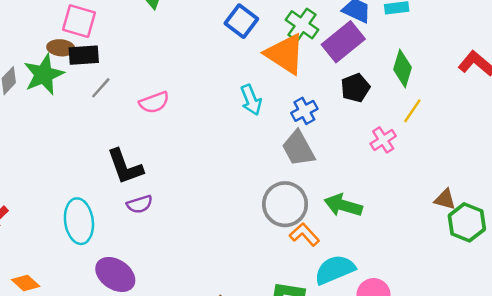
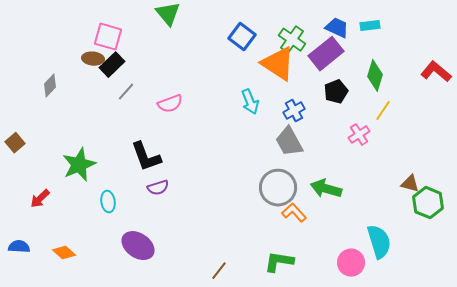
black rectangle: (84, 55) -> (112, 65), turned -40
green star: (44, 74) -> (79, 165), moved
cyan ellipse: (79, 221) -> (108, 202), size x0.6
cyan semicircle: (335, 270) -> (379, 242), moved, turned 96

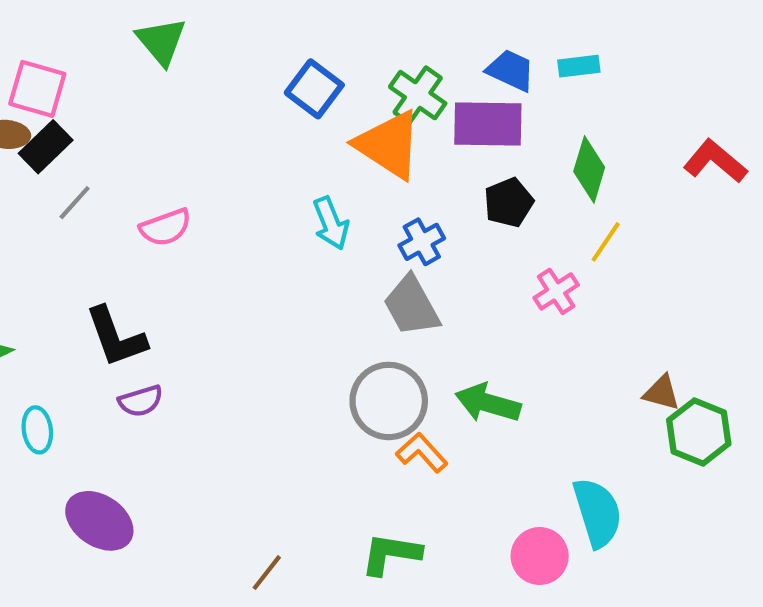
purple rectangle: (326, 54) -> (488, 124), turned 40

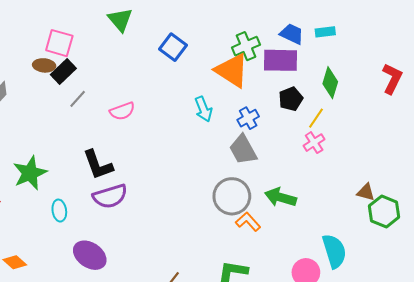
blue square: (314, 89) -> (173, 47), moved
green cross: (418, 95) -> (246, 46), turned 32
red L-shape: (715, 161) -> (392, 79), turned 76
yellow line: (606, 242) -> (316, 118), moved
purple semicircle: (141, 401) -> (110, 196), size x1.6

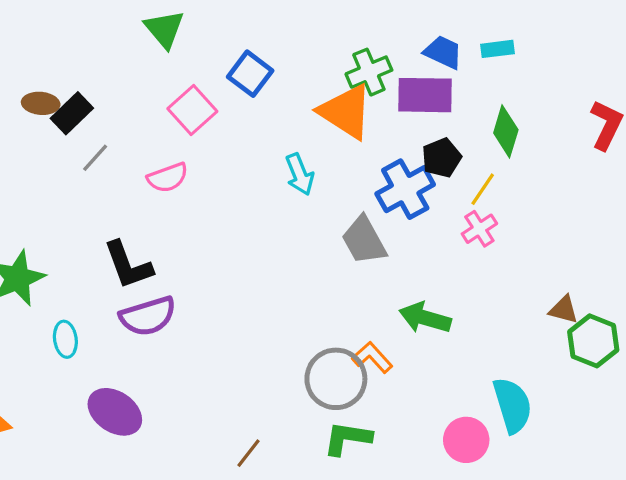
pink square: (59, 43) -> (192, 110), moved, turned 32
blue cross: (248, 118) -> (405, 189), moved, size x1.6
gray circle: (232, 196) -> (336, 379), moved

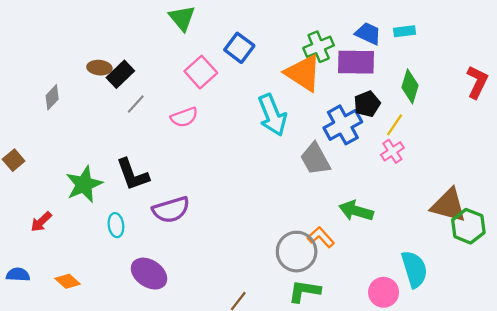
cyan arrow: (300, 174) -> (272, 115), size x1.5
black L-shape: (128, 265) -> (132, 174), moved
brown triangle: (564, 310) -> (449, 205), size x1.8

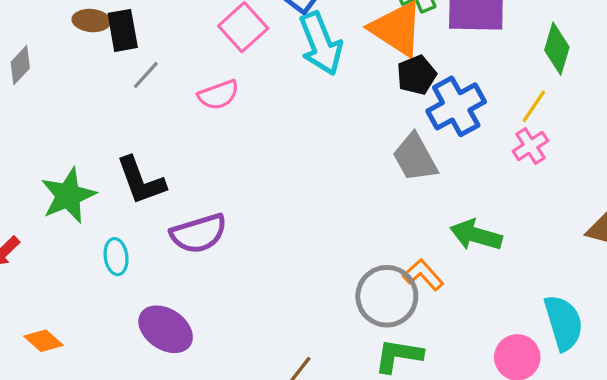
black rectangle: (120, 74) -> (123, 30), turned -56
black pentagon: (367, 104) -> (417, 75), moved
cyan arrow: (272, 115) -> (321, 44), moved

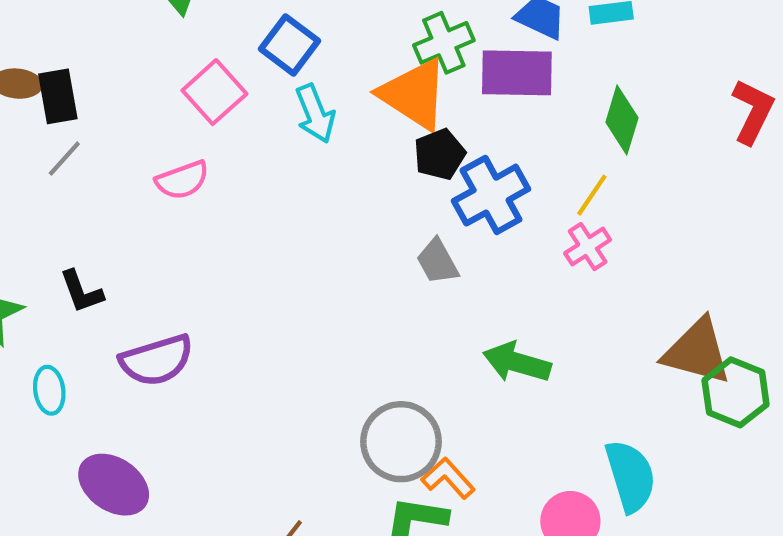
cyan arrow: (321, 44) -> (315, 114), size x0.7
gray line: (146, 75) -> (64, 159), moved
gray trapezoid: (415, 158) -> (437, 262), size x0.7
black L-shape: (141, 181) -> (81, 292), size x0.7
orange L-shape: (423, 275) -> (448, 478), moved

